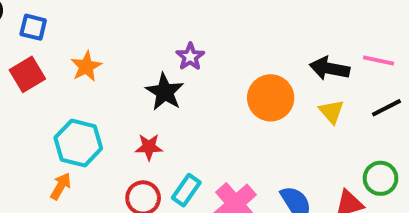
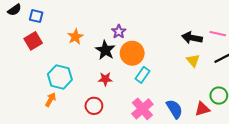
orange star: (86, 66) -> (75, 37), moved
orange circle: (271, 98) -> (132, 53), moved
red star: (149, 147) -> (105, 79), moved
cyan rectangle: (186, 190) -> (142, 75), moved

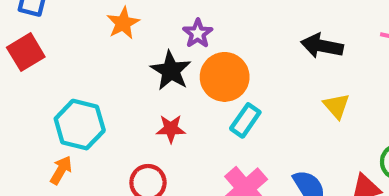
orange star: (75, 37) -> (123, 23), moved
black arrow: (192, 38) -> (322, 46), moved
yellow triangle: (193, 60) -> (336, 106), moved

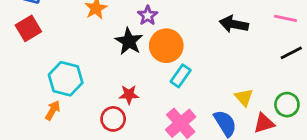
yellow triangle: (336, 106) -> (244, 97), moved
red star: (171, 129) -> (129, 95), moved

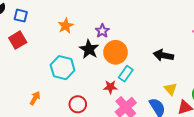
black arrow: (234, 24) -> (163, 55), moved
cyan hexagon: (66, 79) -> (63, 68), moved
red star: (129, 95) -> (110, 87), moved

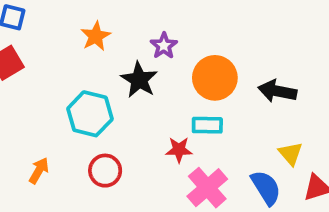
orange circle: (116, 52) -> (215, 78), moved
cyan rectangle: (126, 74) -> (207, 125), turned 56
red circle: (78, 104) -> (105, 171), moved

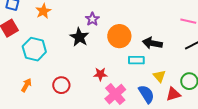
orange star: (96, 36) -> (43, 11), moved
cyan hexagon: (90, 114) -> (34, 49), moved
cyan rectangle: (207, 125) -> (136, 60), moved

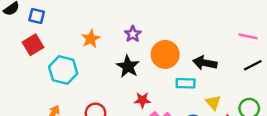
orange star: (43, 11) -> (91, 39), moved
black star: (79, 37) -> (128, 66), moved

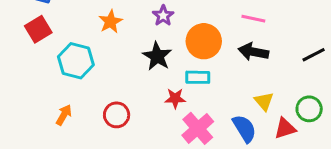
pink line: (248, 36) -> (253, 19), moved
cyan rectangle: (186, 83) -> (198, 77), moved

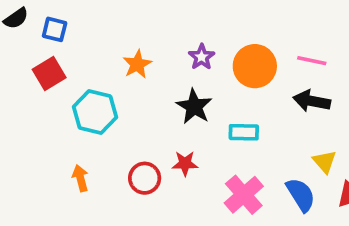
orange circle: (204, 41) -> (255, 66), moved
red star: (175, 98) -> (185, 163), moved
orange arrow: (64, 115) -> (80, 178), turned -45

